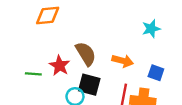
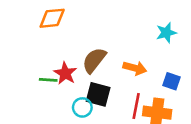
brown semicircle: (86, 54) -> (94, 60), turned -110
green line: (33, 74) -> (48, 80), moved

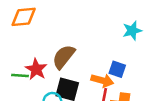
orange arrow: (135, 68) -> (102, 80), moved
blue square: (172, 81) -> (117, 69), moved

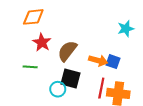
red star: (36, 69) -> (42, 42), moved
orange arrow: (102, 80) -> (98, 60), moved

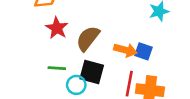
green line: (30, 67) -> (57, 68), moved

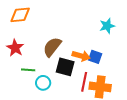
red star: (57, 28) -> (15, 48), moved
black square: (92, 72) -> (65, 67), moved

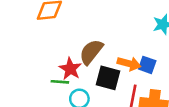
red star: (15, 48) -> (70, 69), moved

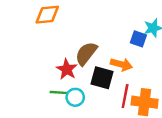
blue square: (147, 65) -> (138, 39), moved
green line: (60, 82) -> (58, 92), moved

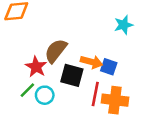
blue square: (138, 39) -> (109, 67), moved
green line: (58, 92) -> (27, 90), turned -49

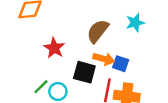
brown semicircle: (56, 51) -> (98, 31), moved
red star: (36, 67) -> (54, 48), moved

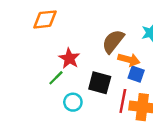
orange arrow: (104, 59) -> (129, 60), moved
green line: (41, 87) -> (56, 78), moved

